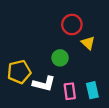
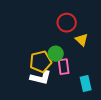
yellow pentagon: (19, 72) -> (41, 62), moved
pink rectangle: (70, 91) -> (64, 67), moved

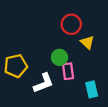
yellow pentagon: (41, 62) -> (16, 66), moved
white L-shape: (41, 78) -> (43, 83), turned -35

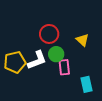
red circle: (71, 24) -> (49, 34), moved
white L-shape: (43, 83) -> (37, 60), moved

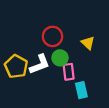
yellow pentagon: (15, 62) -> (16, 66), turned -30
cyan rectangle: (86, 84) -> (81, 90), moved

